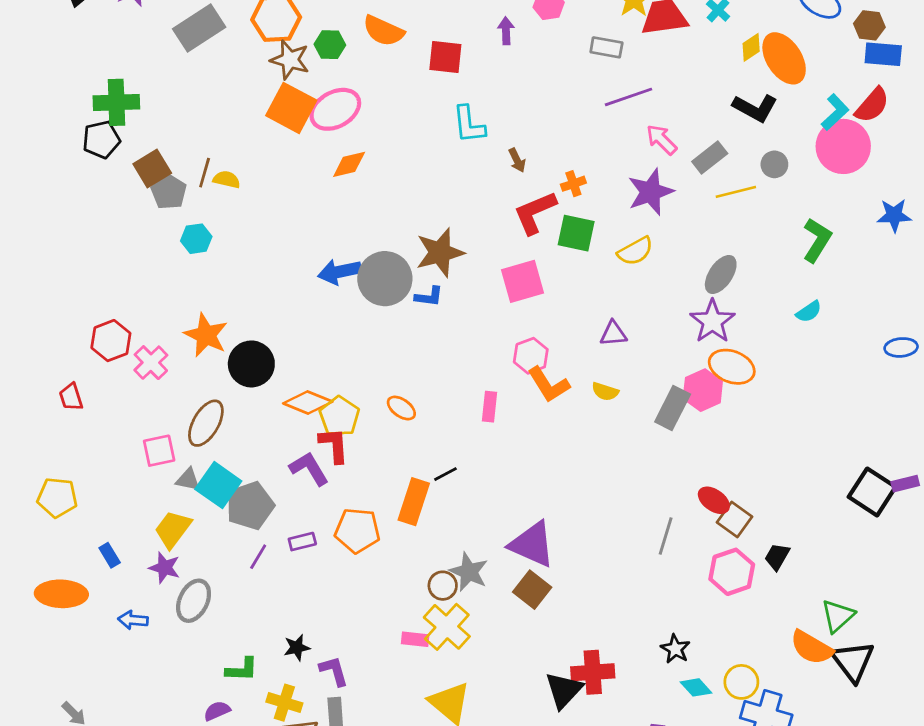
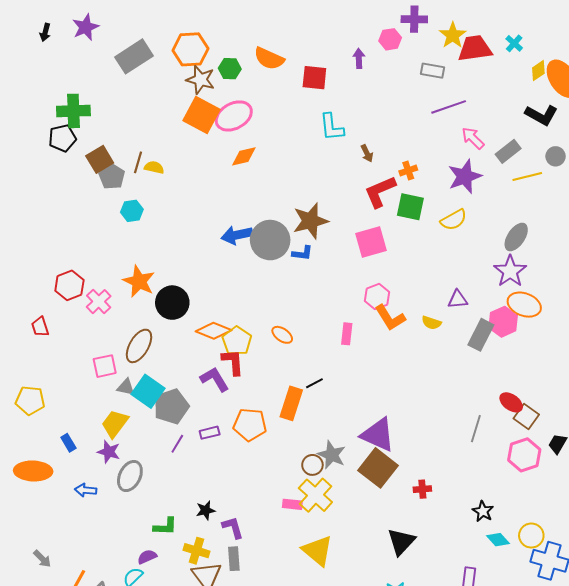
purple triangle: (613, 334) -> (458, 300), moved
brown square: (532, 590) -> (378, 468), size x1.4
red cross: (593, 672) -> (422, 489), moved, size x0.6

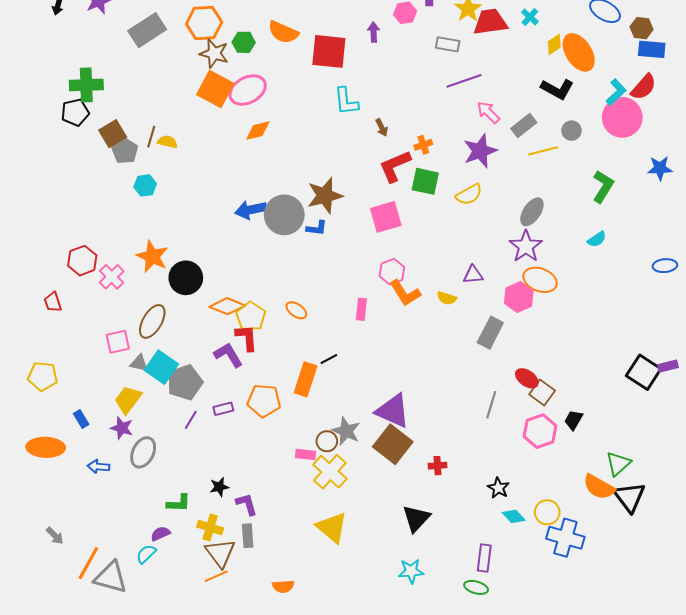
red square: (314, 78) -> (329, 51), size x1.4
gray rectangle: (481, 335) -> (490, 333), moved
pink rectangle: (292, 504) -> (306, 454), moved

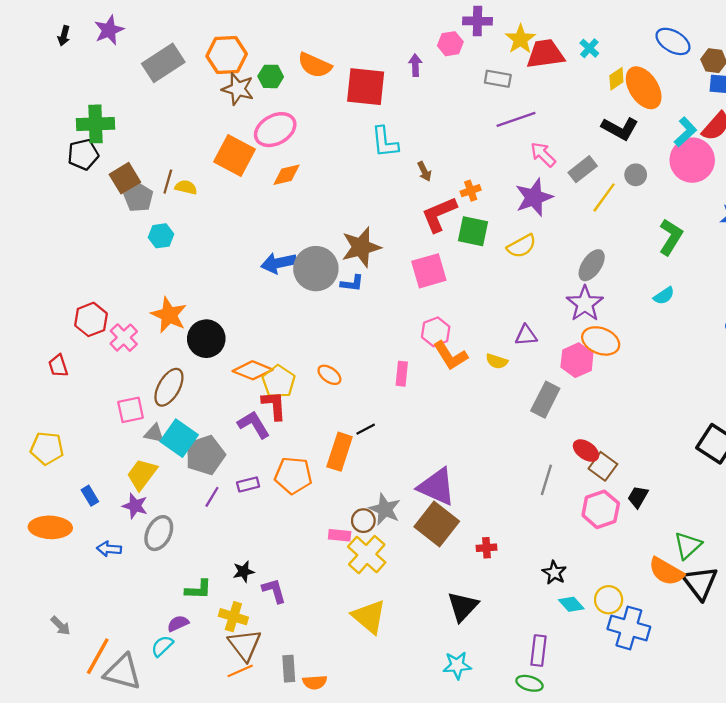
orange square: (215, 89) -> (235, 156), moved
yellow line: (543, 151) -> (604, 197), turned -40
gray rectangle: (248, 536) -> (289, 669), moved

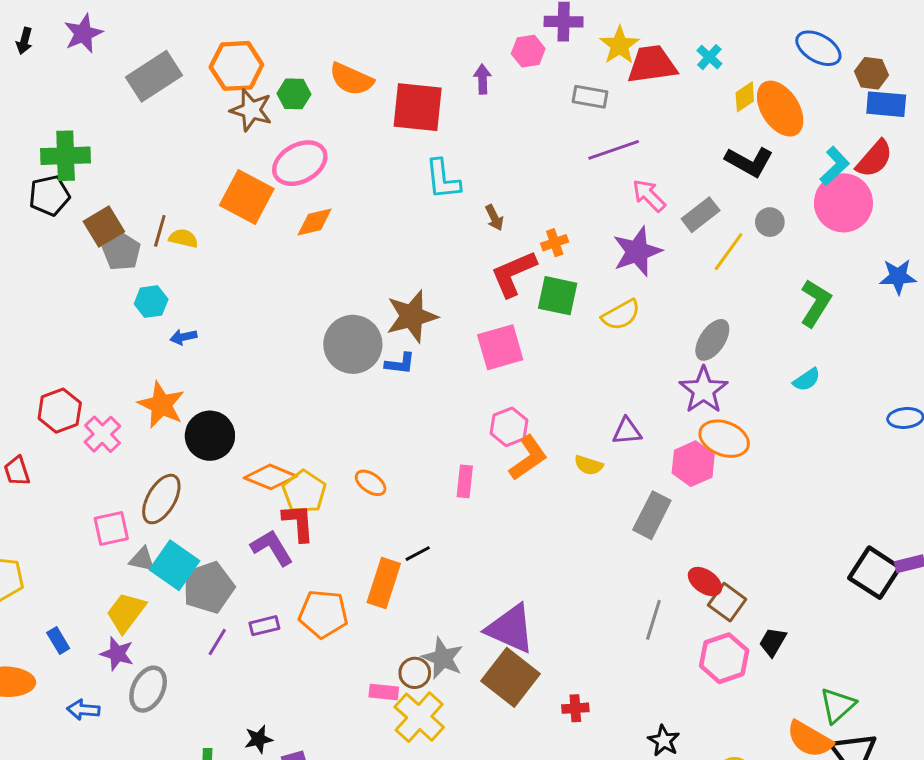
blue arrow: (279, 263) -> (183, 337), moved, size x0.6
orange L-shape: (450, 356) -> (528, 458), turned -93

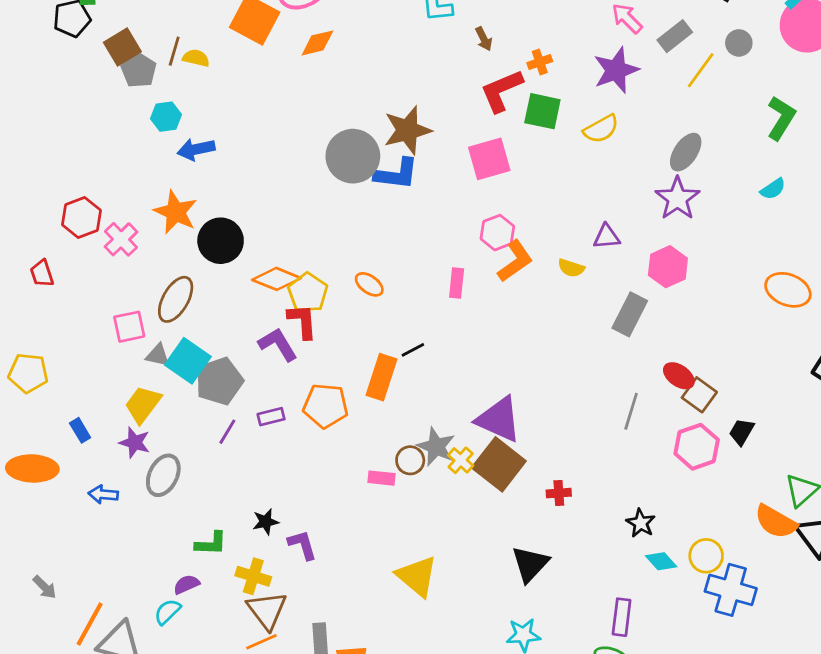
blue arrow: (183, 337) -> (196, 149), size x1.5
blue L-shape: (400, 363) -> (397, 174), size x1.6
orange ellipse: (724, 439) -> (788, 290), moved
yellow cross: (419, 717) -> (461, 460), moved, size x0.6

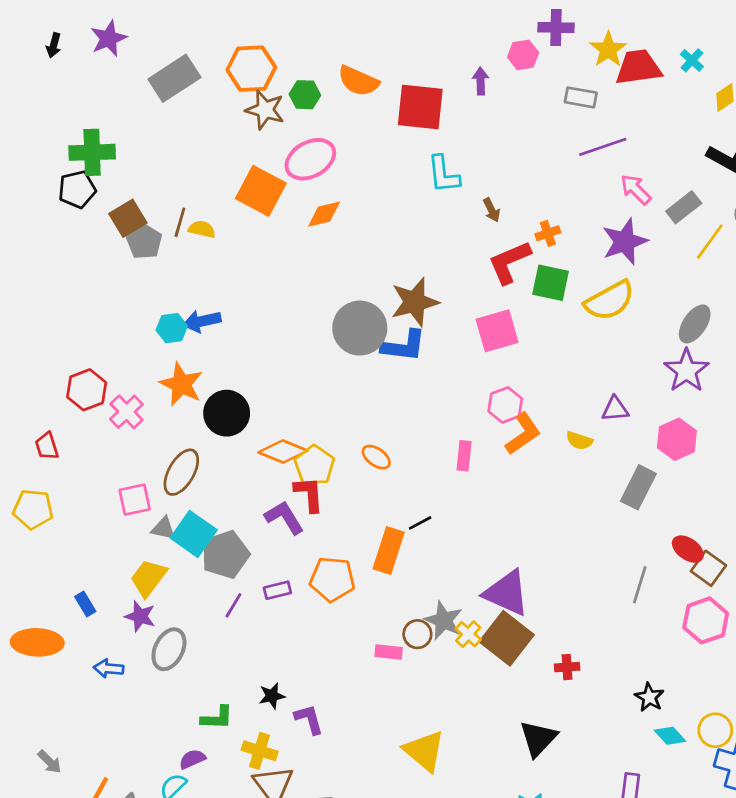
cyan hexagon: (166, 117) -> (172, 328), moved
yellow semicircle: (601, 129) -> (610, 301), size x1.4
yellow pentagon: (28, 373) -> (33, 509), moved

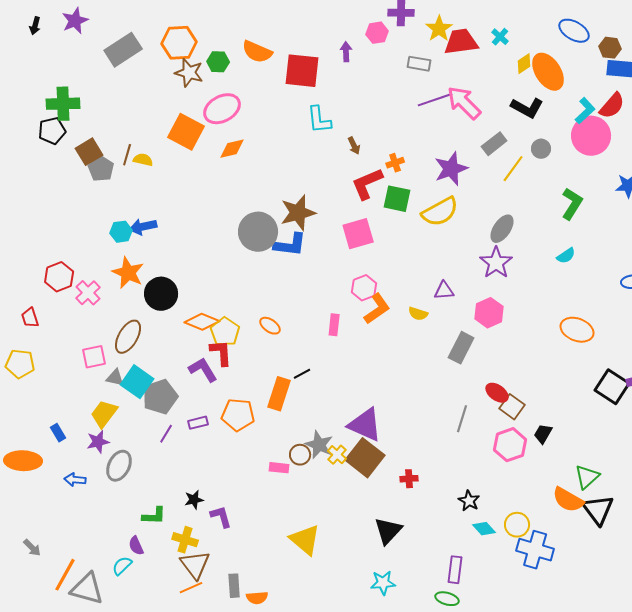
pink arrow: (636, 189) -> (464, 103), moved, size x1.5
purple star: (140, 616) -> (98, 442), turned -30
purple semicircle: (192, 759) -> (136, 546), turned -90

